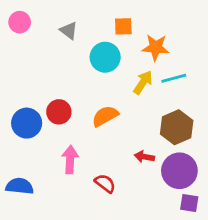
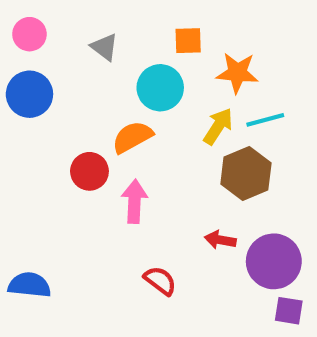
orange semicircle: (105, 116) -> (132, 137), moved
blue circle: (27, 123) -> (29, 94), moved
brown hexagon: (177, 127) -> (246, 173), moved
pink arrow: (70, 160) -> (134, 201), moved

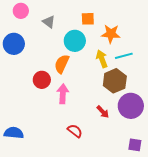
pink circle: (29, 34) -> (21, 11), moved
yellow arrow: (218, 126) -> (102, 59), turned -54
orange semicircle: (132, 137) -> (62, 64), turned -36
red arrow: (220, 240) -> (103, 112), turned -144
purple circle: (274, 261) -> (131, 106), moved

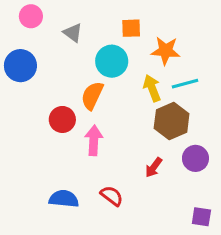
purple circle: (131, 106) -> (195, 158), size x0.7
red arrow: (103, 112) -> (154, 167), turned 80
blue semicircle: (14, 133) -> (64, 199), moved

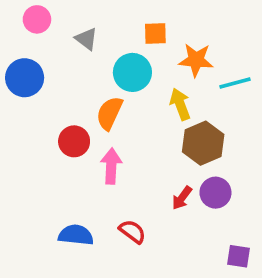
cyan line: (185, 84) -> (235, 83), moved
purple circle: (195, 158) -> (215, 193), moved

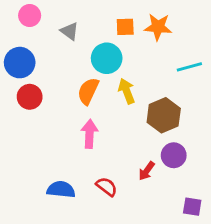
orange star: (196, 60) -> (158, 27), moved
yellow arrow: (180, 104) -> (127, 91), moved
red circle: (74, 141) -> (30, 97), moved
red arrow: (182, 198) -> (147, 171), moved

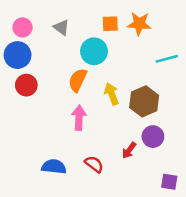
pink circle: (30, 15) -> (23, 27), moved
yellow arrow: (127, 91) -> (112, 94), moved

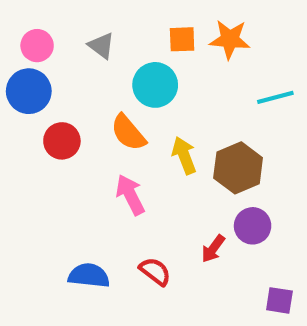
orange semicircle: (78, 80) -> (128, 133), turned -65
red circle: (26, 85) -> (62, 141), moved
pink arrow: (79, 118) -> (130, 195), turned -30

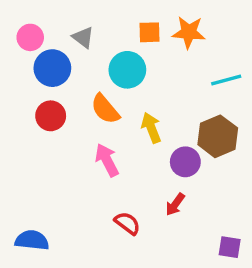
blue circle: (29, 91) -> (52, 68), moved
brown hexagon: (238, 168) -> (218, 136), moved
purple circle: (253, 226) -> (185, 162), moved
blue semicircle: (89, 276) -> (32, 240), moved

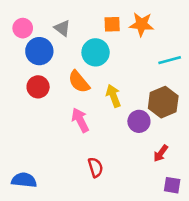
red arrow: (175, 204) -> (161, 153), moved
red semicircle: (127, 223) -> (96, 167), turned 36

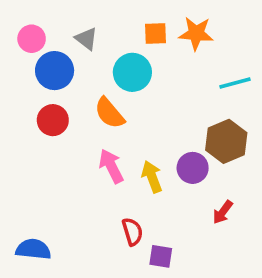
yellow arrow: (113, 96) -> (152, 177), moved
purple square: (172, 185) -> (161, 256), moved

